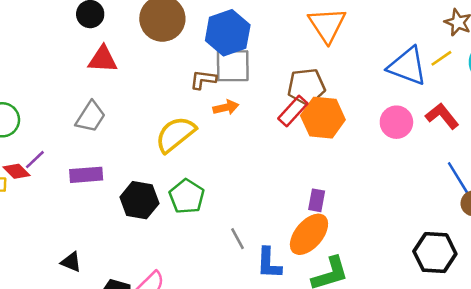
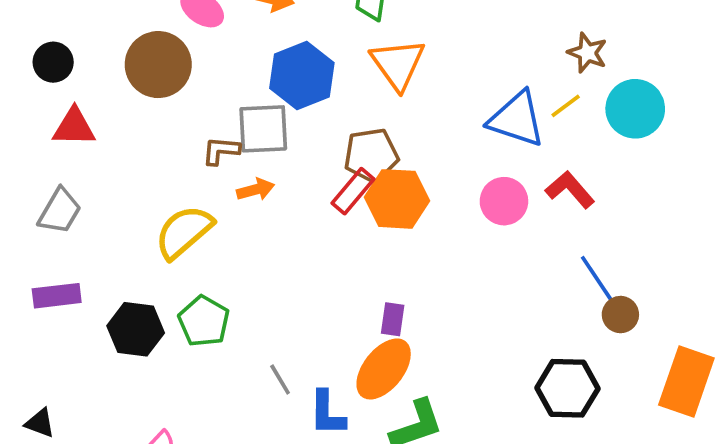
blue hexagon: (228, 33) -> (302, 76), moved

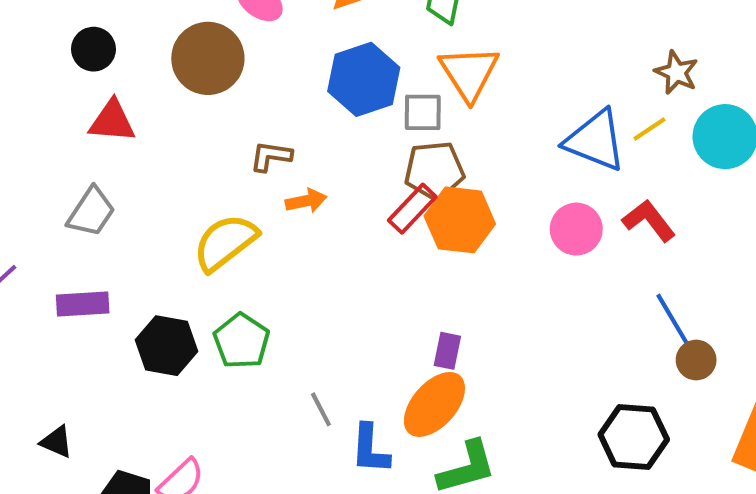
gray square: (263, 129) -> (423, 112), moved, size x0.7

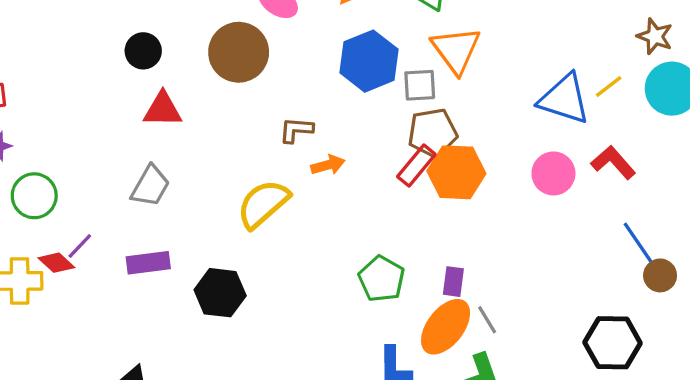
brown star: (676, 72) -> (655, 36), moved
green pentagon: (241, 341) -> (382, 279), moved
gray line: (321, 409) -> (487, 320), moved

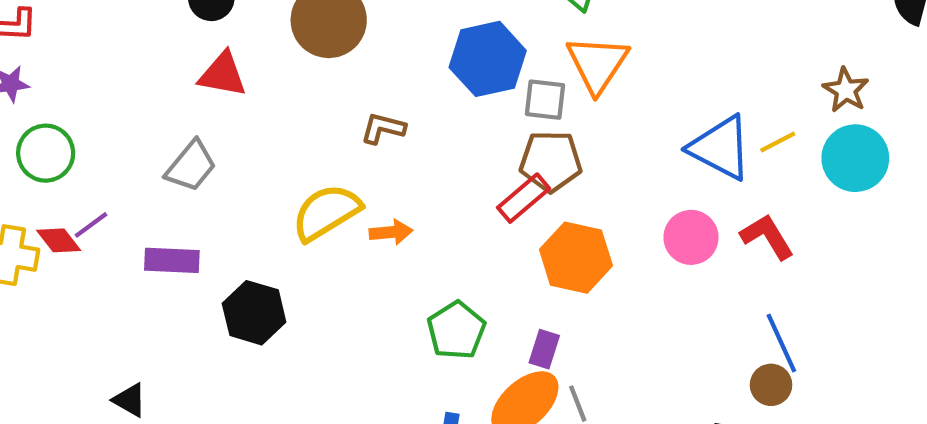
orange arrow: (328, 165) -> (391, 232), moved
orange hexagon: (456, 172) -> (576, 258), moved
brown circle: (660, 275) -> (771, 385), moved

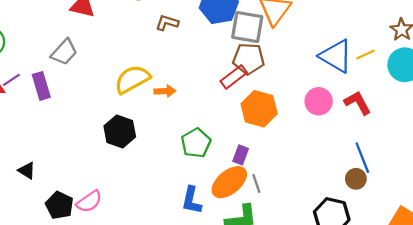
gray square: (545, 100) -> (247, 27), size x1.5
brown L-shape: (383, 128) -> (167, 23), moved
purple rectangle: (172, 260) -> (41, 86), moved, turned 68
black hexagon: (254, 313) -> (120, 131), moved

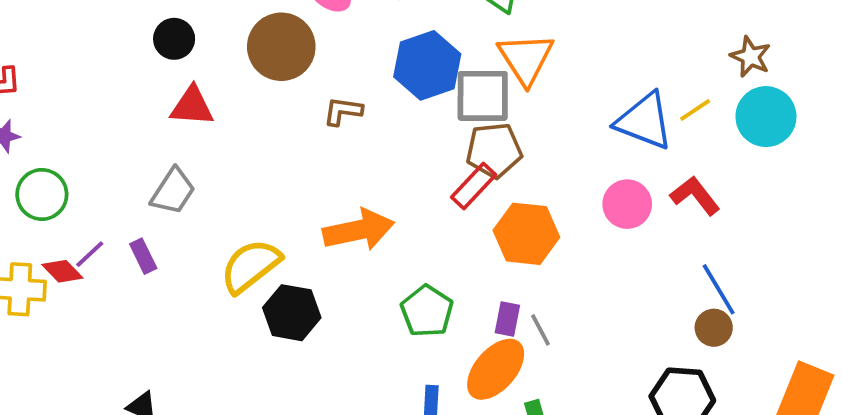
yellow semicircle: (132, 79) -> (251, 266), moved
purple rectangle: (41, 86) -> (143, 256), size x0.7
orange arrow: (165, 91) -> (359, 230), size x1.8
gray line: (256, 184) -> (541, 330), moved

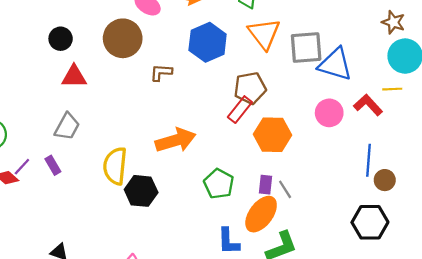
gray square: (483, 96) -> (306, 48), moved
yellow line: (695, 110) -> (392, 89), moved, turned 36
yellow semicircle: (251, 266) -> (115, 166), turned -42
blue line: (719, 289) -> (368, 160), moved, turned 40

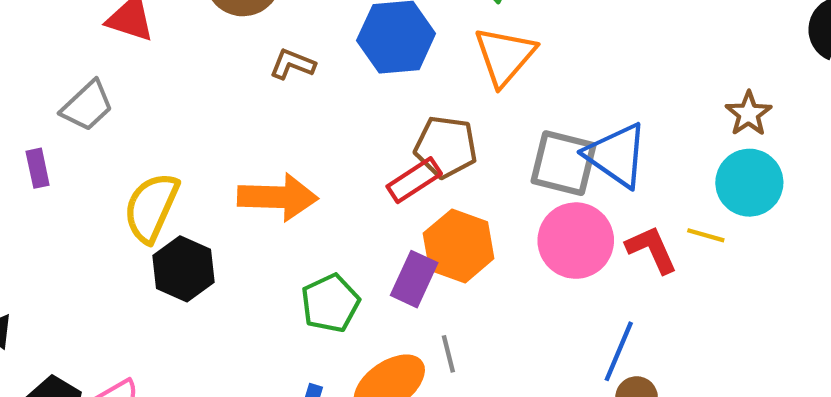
gray square: (306, 48) -> (563, 163), moved
pink circle: (329, 113) -> (576, 241), size x1.4
purple rectangle: (266, 185) -> (414, 279), moved, size x1.4

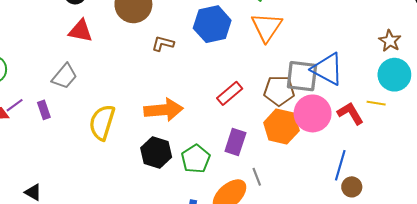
brown pentagon: (446, 147) -> (279, 91), moved
orange hexagon: (459, 246) -> (281, 127), moved
black hexagon: (184, 269) -> (156, 153), moved

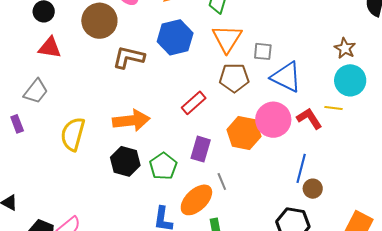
brown L-shape: (163, 44) -> (129, 57), size x1.5
gray square: (302, 76) -> (263, 51), moved, size x0.6
brown pentagon: (279, 91) -> (234, 78), moved

